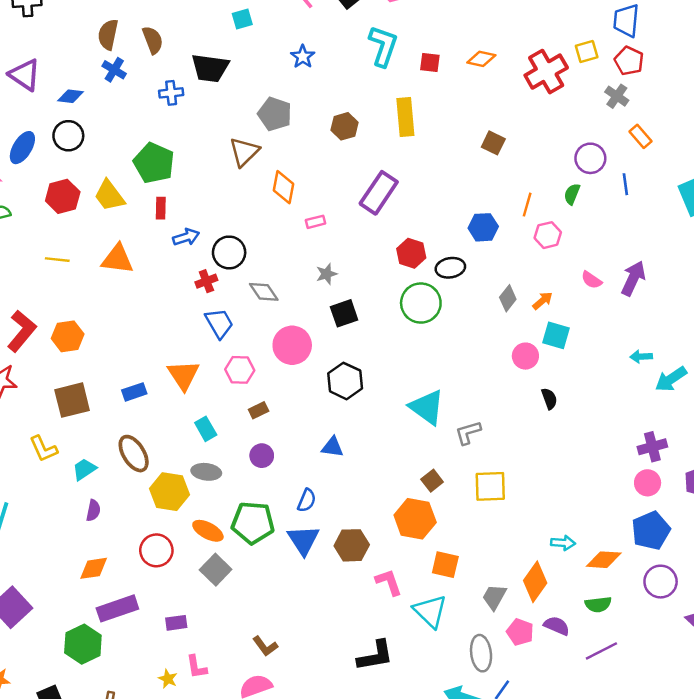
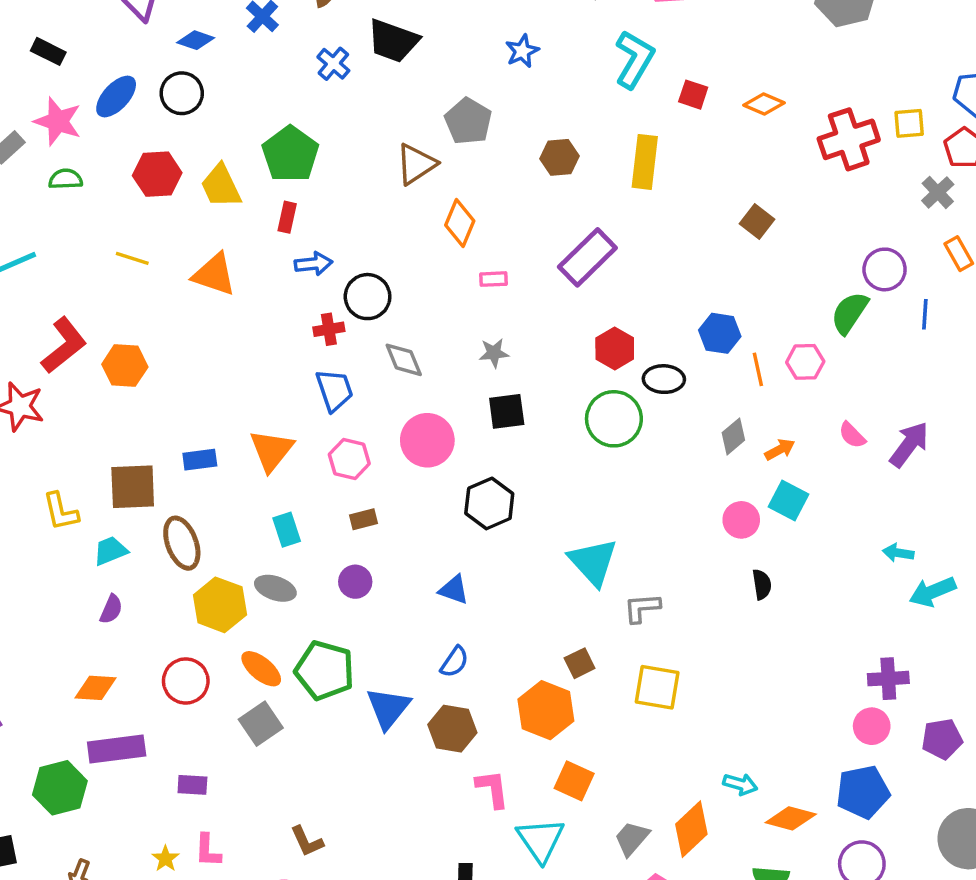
blue cross: (171, 93) -> (333, 64), turned 35
green semicircle: (572, 194) -> (850, 313), size x1.5
orange line: (527, 205) -> (758, 369), moved, turned -40
brown square: (72, 400) -> (133, 487), moved
blue semicircle: (307, 500) -> (454, 662), moved

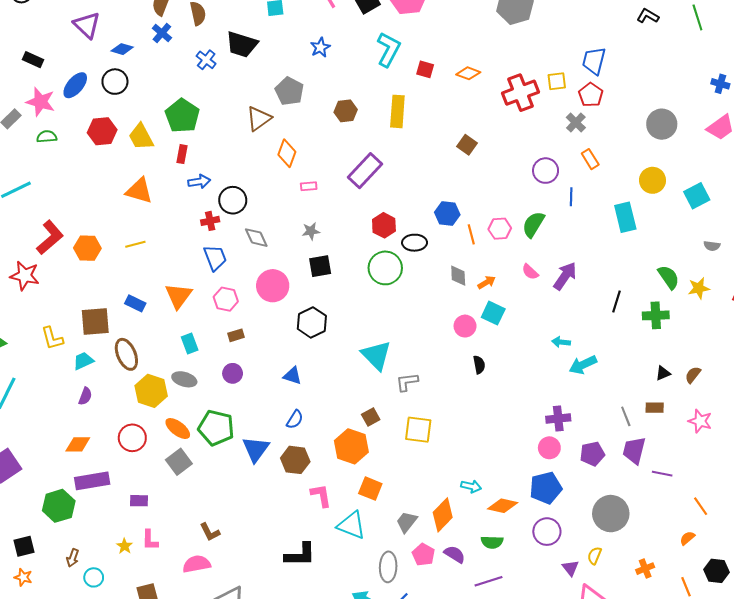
yellow line: (132, 258) -> (135, 244), moved, turned -30
green semicircle: (850, 313) -> (533, 224), moved
gray diamond: (733, 436) -> (458, 276), turned -50
blue rectangle: (200, 460) -> (135, 303), turned 36
cyan triangle: (541, 840) -> (351, 525), turned -32

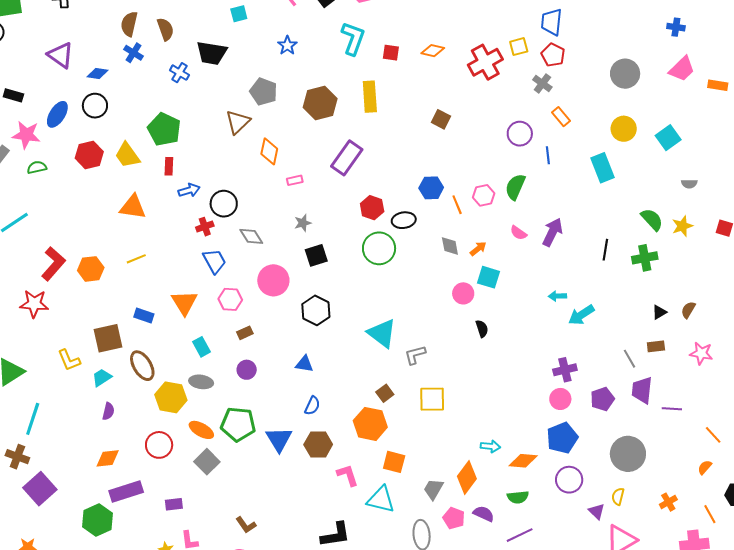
brown hexagon: (346, 111) -> (320, 103), size x1.5

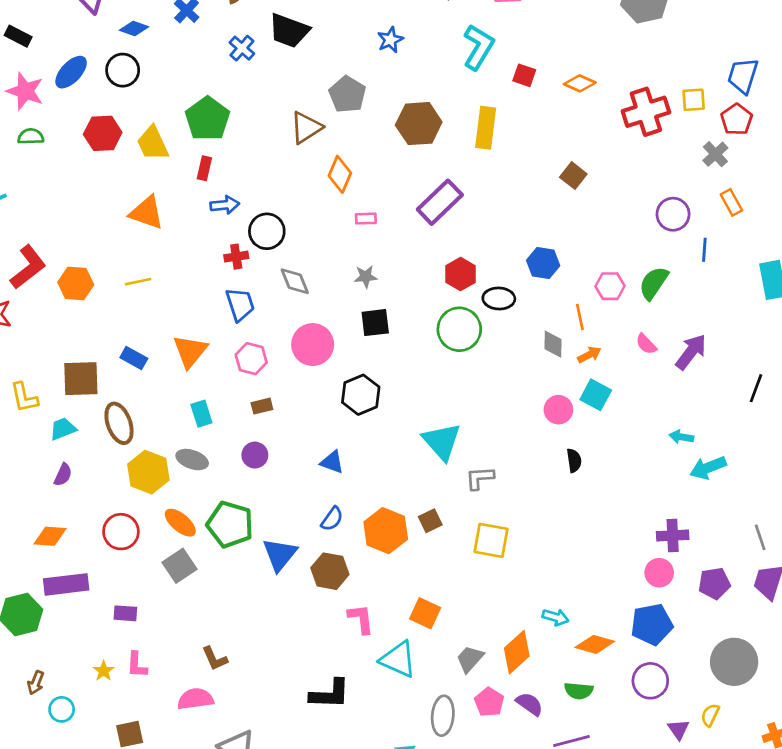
orange line: (457, 205) -> (580, 317), moved
orange hexagon: (370, 424) -> (386, 531), moved

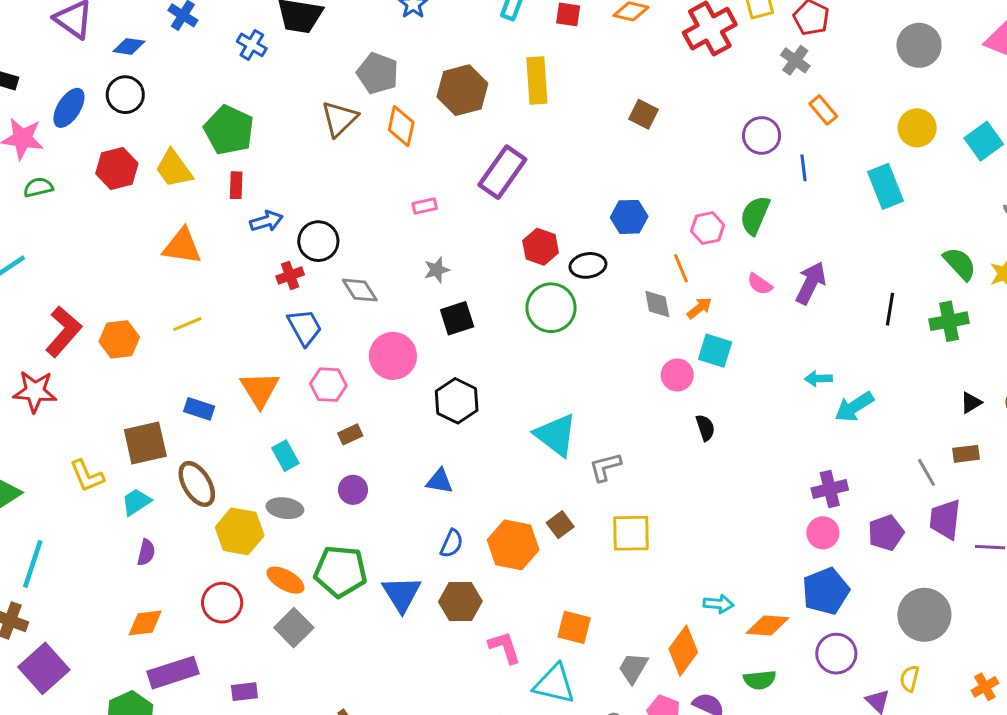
orange diamond: (340, 174) -> (401, 126), moved

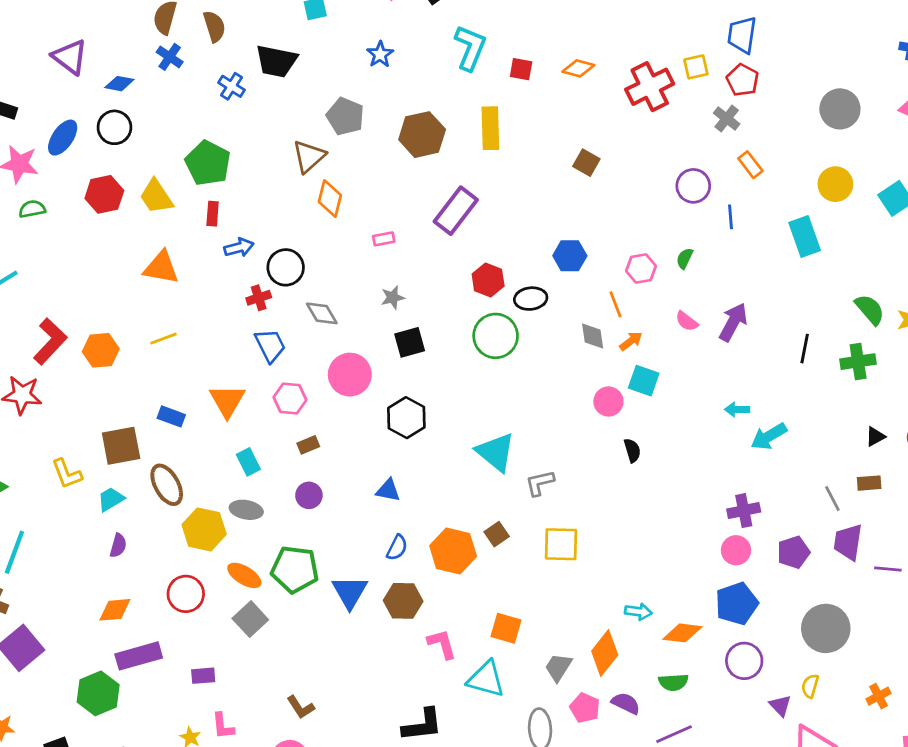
orange diamond: (401, 126) -> (330, 199), moved
green semicircle: (755, 215) -> (685, 258), size x0.6

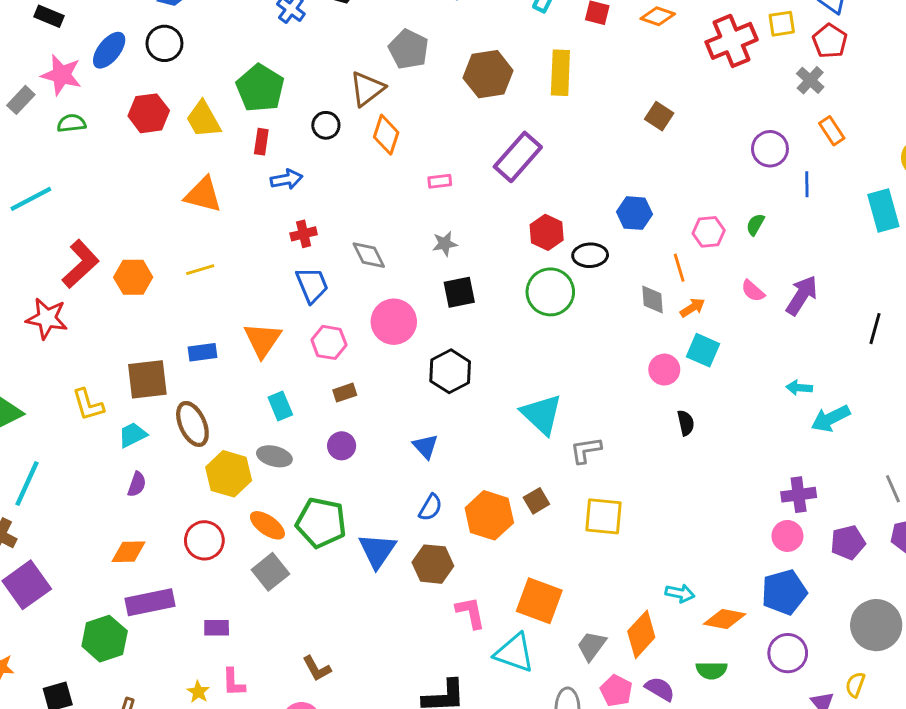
black circle: (286, 267) -> (326, 125), moved, size x0.7
blue rectangle: (171, 416) -> (203, 352), turned -32
blue triangle: (388, 490) -> (425, 446), turned 32
orange square: (506, 628) -> (539, 601), size x1.4

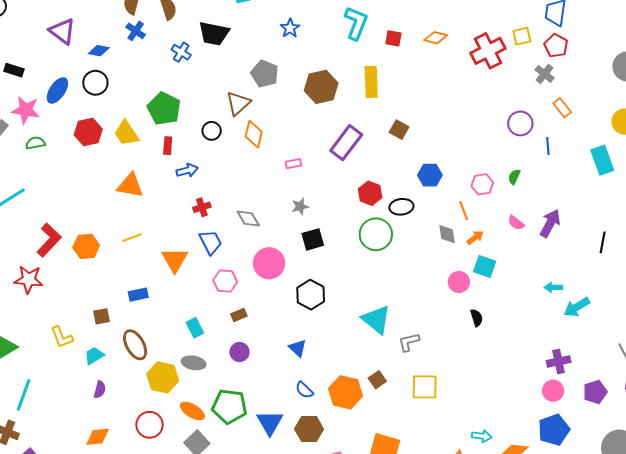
brown square: (659, 116) -> (399, 130), moved
orange triangle: (263, 340) -> (175, 260), moved
brown square: (147, 379) -> (101, 316), size x0.6
blue semicircle: (430, 508) -> (304, 390), turned 108

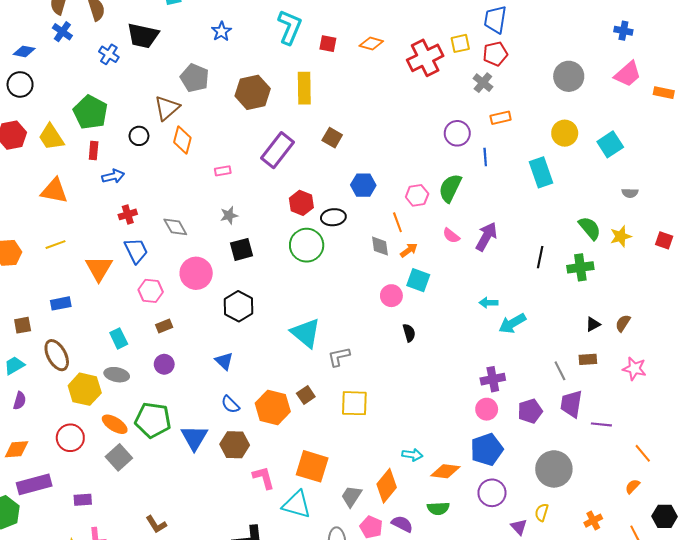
red pentagon: (556, 46) -> (495, 54), turned 30
orange rectangle: (562, 108) -> (501, 118), turned -66
green semicircle: (514, 177) -> (450, 188), size x1.8

